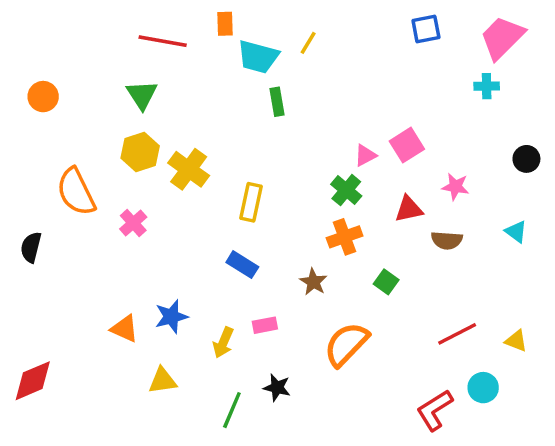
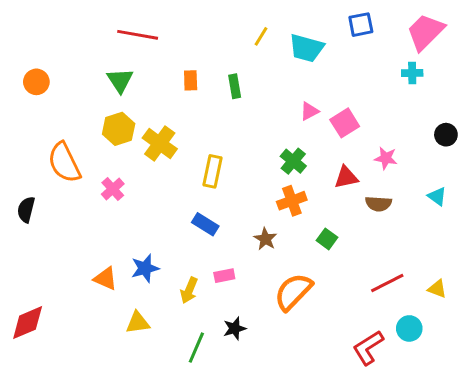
orange rectangle: (225, 24) -> (191, 80), moved
cyan trapezoid: (258, 57) -> (306, 48), moved
pink triangle: (365, 155) -> (309, 111), moved
black star: (277, 388) -> (235, 328), turned -30

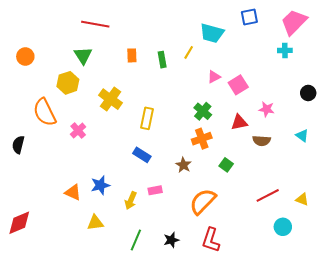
yellow line: (261, 36) -> (189, 52), moved
yellow hexagon: (119, 129) -> (68, 83), moved
black star: (235, 328) -> (171, 240), moved
red L-shape: (368, 348) -> (211, 240), moved, turned -40

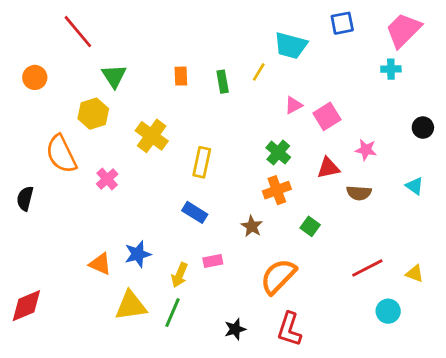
red line: (95, 24) -> (78, 32), moved, turned 40
yellow triangle: (95, 223) -> (131, 306), size x1.4
green line: (136, 240) -> (173, 313), moved

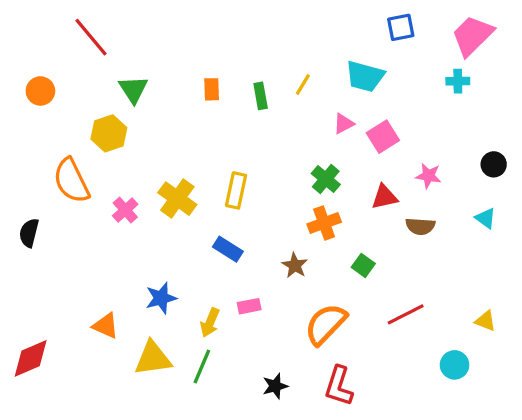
cyan trapezoid: (291, 45) -> (365, 76), moved
black circle: (423, 128) -> (494, 164), moved
yellow cross: (152, 136) -> (177, 199), moved
orange triangle: (100, 264) -> (106, 326), moved
red line: (367, 268) -> (406, 314), moved

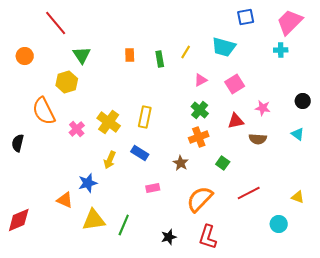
pink triangle: (344, 124) -> (201, 80), moved
blue star: (161, 298) -> (88, 183), moved
yellow arrow: (210, 322) -> (110, 160), moved

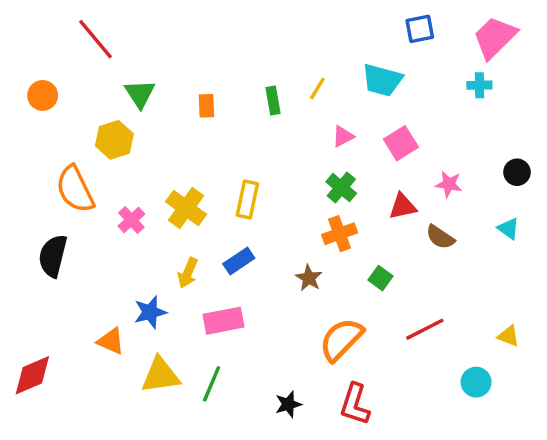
orange rectangle: (130, 55) -> (206, 106), moved
brown semicircle: (258, 139) -> (440, 237), turned 30
black semicircle: (18, 143) -> (53, 256), moved, size x1.4
blue rectangle: (140, 153) -> (239, 261), turned -66
pink rectangle: (153, 188) -> (224, 321), moved, size x1.6

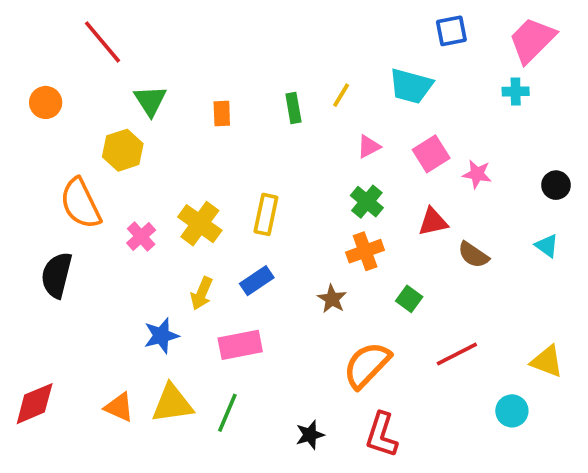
pink star: (449, 184) -> (477, 174), moved
yellow triangle: (508, 336) -> (547, 361), size x1.4
orange triangle: (111, 341) -> (119, 407), moved

